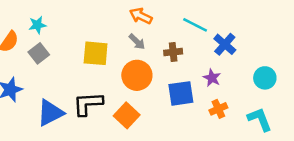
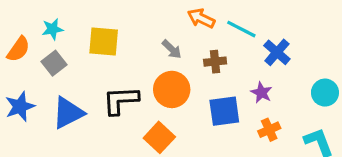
orange arrow: (141, 16) -> (201, 18), moved
yellow square: (96, 53) -> (104, 41), moved
black L-shape: (88, 104) -> (121, 100), moved
blue triangle: (50, 113) -> (68, 113), moved

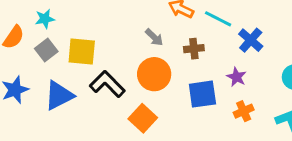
yellow square: (104, 41) -> (82, 51), moved
black L-shape: (121, 100) -> (107, 84), turned 48

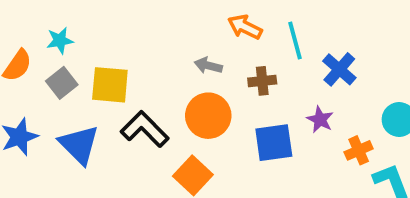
cyan line: (218, 19) -> (295, 40), turned 48
gray arrow: (154, 37) -> (208, 66), turned 150
blue triangle: (59, 95) -> (79, 145), turned -48
orange cross: (244, 111) -> (359, 150), moved

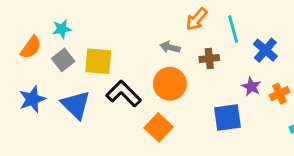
orange arrow: (245, 27) -> (197, 19), turned -75
blue square: (274, 143) -> (227, 117), moved
orange cross: (359, 150) -> (279, 94), moved

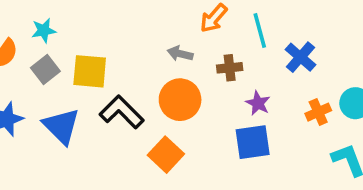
purple star: (251, 87) -> (258, 103), moved

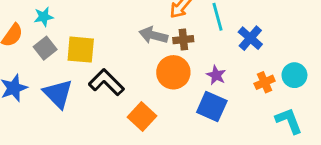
gray arrow: (180, 54) -> (153, 35), size x1.4
brown cross: (230, 68) -> (183, 40), moved
orange circle: (180, 100) -> (173, 72), moved
blue square: (253, 142) -> (212, 107), turned 32

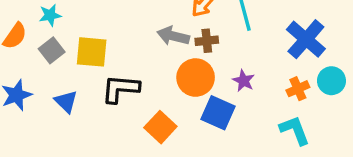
blue cross: (250, 38) -> (306, 39), moved, size x1.4
black L-shape: (106, 82) -> (120, 89), turned -40
blue triangle: (58, 94) -> (66, 102), size x0.7
blue square: (212, 107) -> (218, 113), moved
cyan L-shape: (289, 121) -> (295, 130), moved

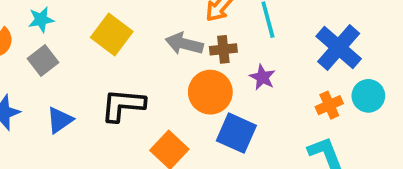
yellow square: (92, 52) -> (112, 34), moved, turned 32
purple star: (244, 81) -> (262, 77), moved
blue triangle: (66, 102) -> (60, 120), turned 40

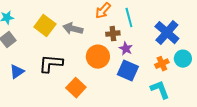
gray arrow: (184, 44) -> (73, 29), moved
brown cross: (223, 49) -> (113, 34), moved
blue square: (236, 133) -> (128, 71), moved

